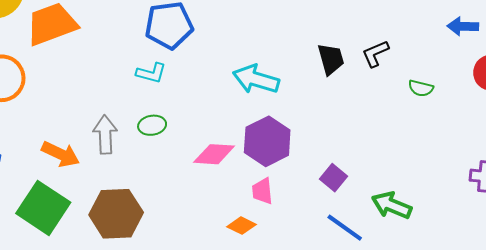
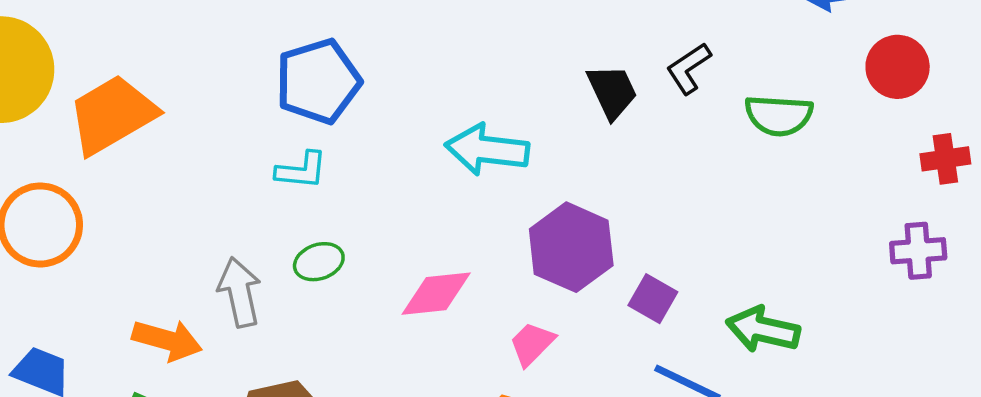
green semicircle: (421, 88) -> (779, 115), size x1.5
purple hexagon: (267, 141) -> (571, 247), moved
pink trapezoid: (262, 191) -> (532, 344), turned 60

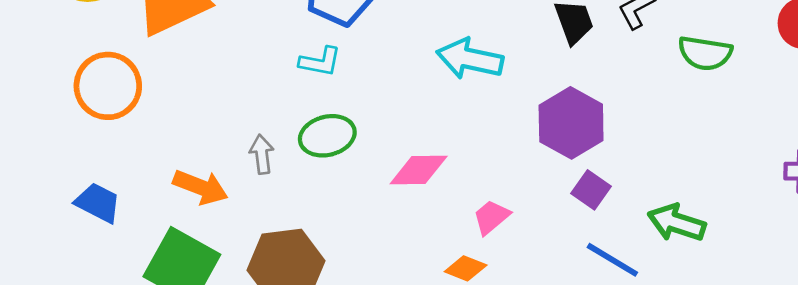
purple hexagon: (571, 247) -> (571, 123), moved
green ellipse: (319, 262) -> (327, 136), size x1.4
gray arrow: (239, 292) -> (262, 154), size x0.7

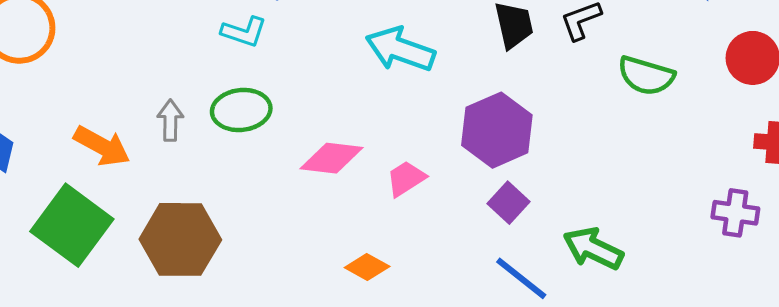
pink trapezoid: (491, 217) -> (406, 179), moved

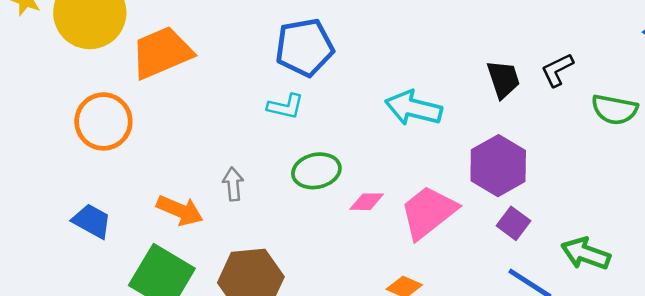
green ellipse: (241, 110) -> (316, 171), moved
pink diamond: (332, 158) -> (367, 202), size x0.7
pink trapezoid: (406, 179) -> (428, 212), size x1.8

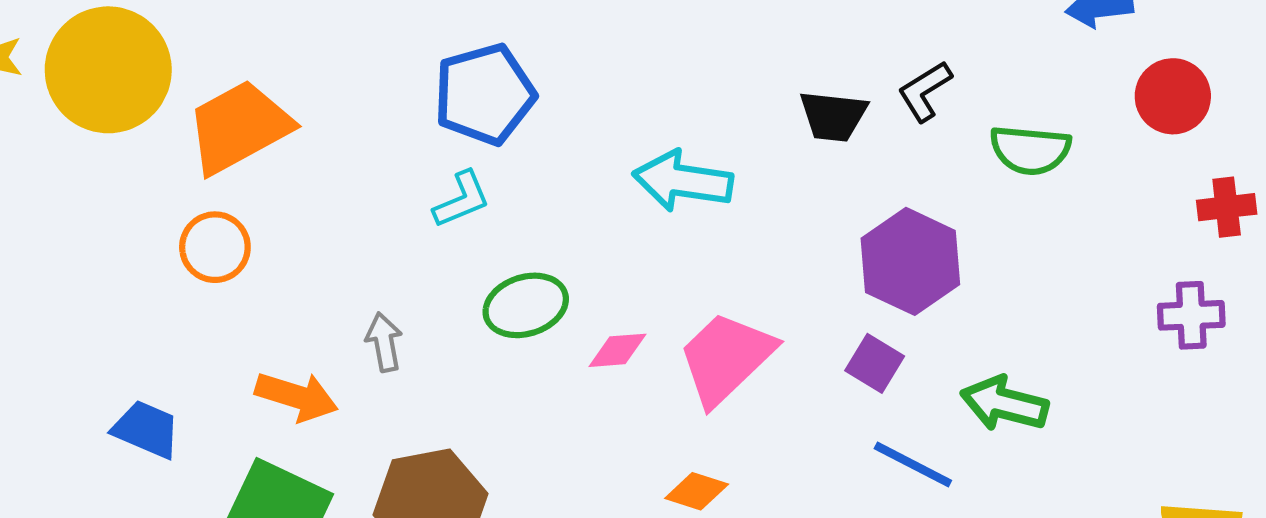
black trapezoid: (503, 79) -> (833, 116), turned 120
cyan L-shape: (286, 106) -> (462, 199), turned -30
orange circle: (103, 121) -> (215, 247), moved, size x0.7
purple hexagon: (498, 166) -> (910, 261), moved

